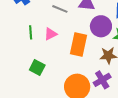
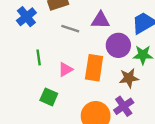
pink triangle: (51, 34) -> (65, 69), moved

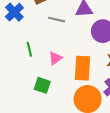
orange rectangle: (94, 68) -> (82, 68), moved

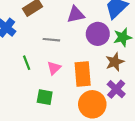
gray line: (56, 20) -> (51, 40), moved

